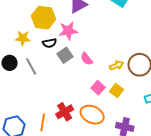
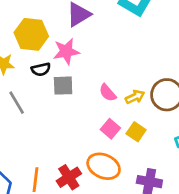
gray square: (65, 55) -> (63, 86), turned 35
pink semicircle: (87, 59) -> (108, 93), moved
red cross: (65, 112) -> (69, 177), moved

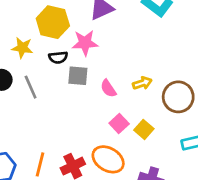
pink semicircle: (108, 93) -> (108, 88), moved
yellow arrow: (135, 97) -> (142, 83), moved

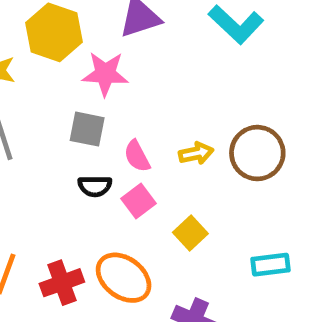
black semicircle: (58, 57) -> (95, 186), moved
brown circle: (178, 97) -> (257, 153), moved
pink square: (119, 124) -> (138, 201), moved

